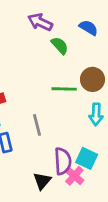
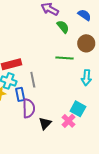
brown circle: (93, 79) -> (86, 43), moved
gray line: (37, 125) -> (33, 80), moved
purple semicircle: (63, 161) -> (29, 108), moved

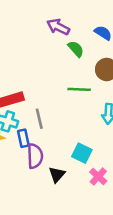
cyan square: (78, 109) -> (82, 153), moved
pink cross: (68, 121) -> (98, 177), moved

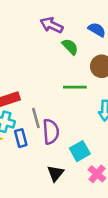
cyan square: (82, 153) -> (80, 151), turned 36
purple semicircle: (35, 156) -> (51, 132), moved

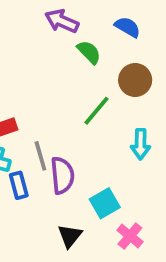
green line: (75, 87) -> (96, 111), turned -50

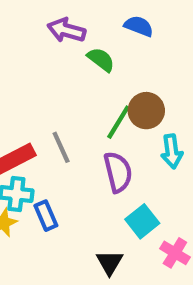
brown circle: (135, 80) -> (146, 111), moved
gray line: (40, 156) -> (61, 147), moved
purple semicircle: (62, 175) -> (118, 172), moved

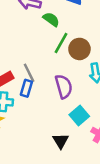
green line: (118, 122) -> (61, 43), moved
blue rectangle: (46, 216) -> (26, 88), moved, turned 42

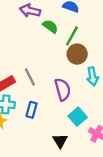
green line: (61, 43) -> (72, 36), moved
blue rectangle: (26, 88) -> (32, 110), moved

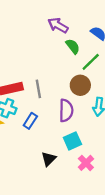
brown circle: (77, 54) -> (80, 85), moved

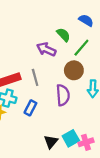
purple arrow: (58, 25) -> (46, 49), moved
cyan square: (72, 141) -> (71, 138), moved
pink cross: (86, 163) -> (86, 142), turned 32

